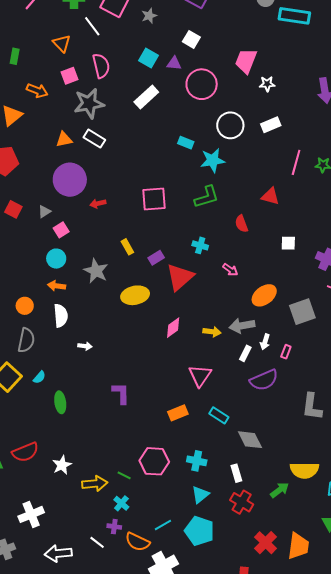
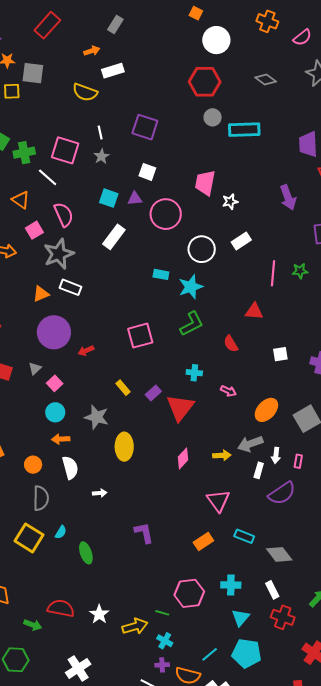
yellow ellipse: (135, 295) -> (124, 447), moved, turned -68
red semicircle: (25, 452) -> (61, 608), turned -136

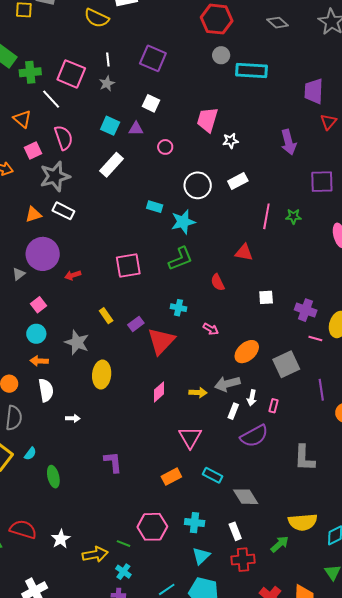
pink circle: (166, 214) -> (165, 147), size x0.5
gray triangle: (35, 368) -> (19, 274), moved
red cross: (283, 617) -> (243, 560), turned -30

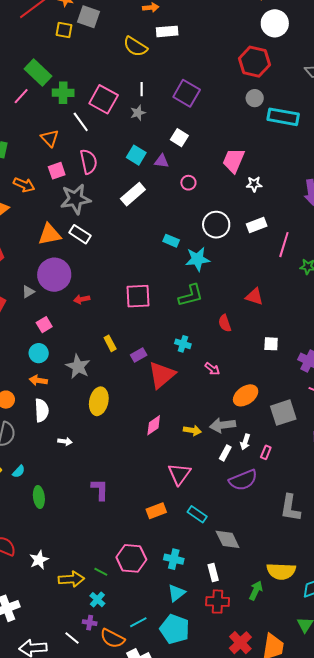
orange triangle: (33, 215) -> (50, 234), size x1.4
pink line: (266, 216) -> (284, 245), moved
green arrow: (280, 544) -> (256, 590), turned -30

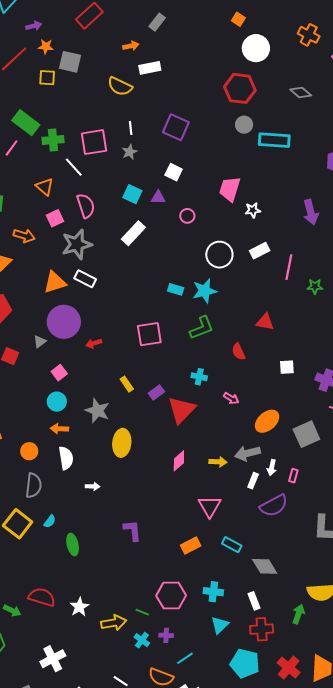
pink square: (104, 99) -> (94, 142), turned -32
cyan rectangle: (171, 241) -> (176, 289), moved
purple cross: (90, 623) -> (166, 635), moved
cyan pentagon: (175, 629) -> (245, 663), moved

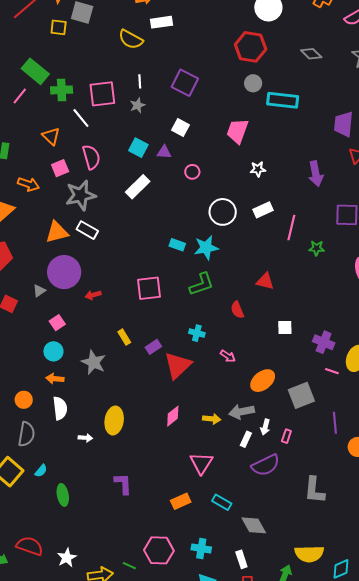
pink trapezoid: (230, 189) -> (237, 131), moved
yellow ellipse: (122, 443) -> (114, 421), moved

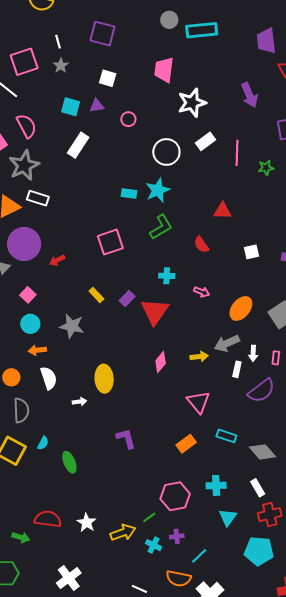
white star: (258, 169) -> (192, 103), size x1.8
green line: (129, 566) -> (149, 517), turned -48

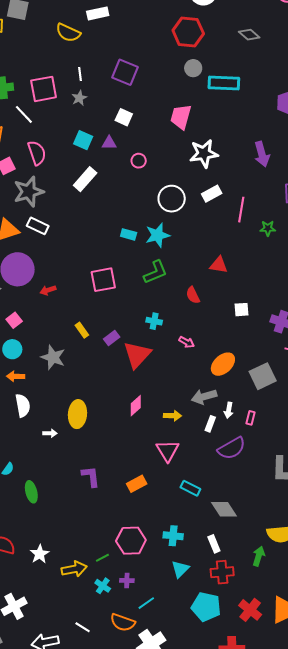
yellow arrow: (199, 357) -> (172, 416), moved
orange rectangle: (186, 444) -> (137, 484), moved

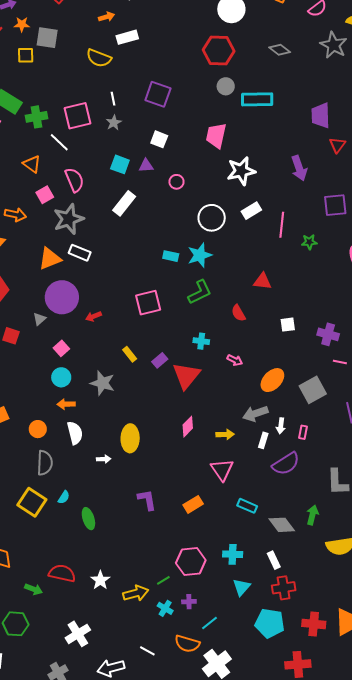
green arrow: (259, 556) -> (312, 515), moved
red cross: (250, 610) -> (314, 624), turned -30

